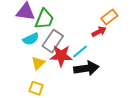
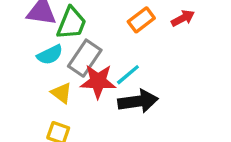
orange rectangle: (109, 17) -> (141, 20), moved
red arrow: (99, 32) -> (183, 18), moved
yellow triangle: (38, 63) -> (61, 93), turned -40

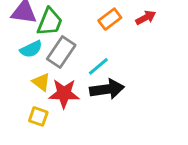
red star: (98, 81) -> (64, 94), moved

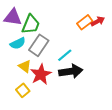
orange rectangle: (110, 19) -> (85, 22), moved
red star: (64, 94) -> (41, 74), turned -30
yellow square: (38, 116) -> (23, 90), turned 32

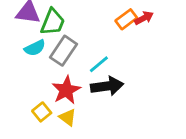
yellow triangle: (25, 66) -> (68, 117), moved

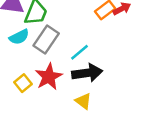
yellow square: (42, 112) -> (23, 83), moved
yellow triangle: (68, 117) -> (83, 101), moved

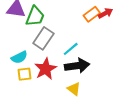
cyan semicircle: (19, 37) -> (19, 57), moved
yellow square: (23, 83) -> (24, 74), turned 32

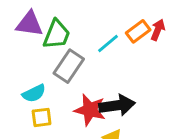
red arrow: (105, 13) -> (158, 30), turned -40
cyan line: (71, 49) -> (108, 43), moved
red star: (46, 69) -> (90, 110), moved, turned -30

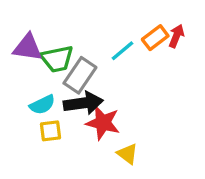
purple triangle: (29, 24) -> (28, 47), moved
green trapezoid: (57, 34) -> (57, 59), moved, turned 56
black arrow: (117, 105) -> (83, 103), moved

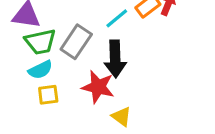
green trapezoid: (57, 59) -> (40, 42), moved
black arrow: (83, 103) -> (115, 59), moved, turned 96

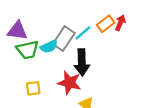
gray rectangle: (76, 42) -> (64, 39), moved
cyan semicircle: (40, 70) -> (49, 46), moved

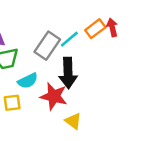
red arrow: (120, 23) -> (112, 27), turned -35
cyan semicircle: (49, 46) -> (28, 81), moved

